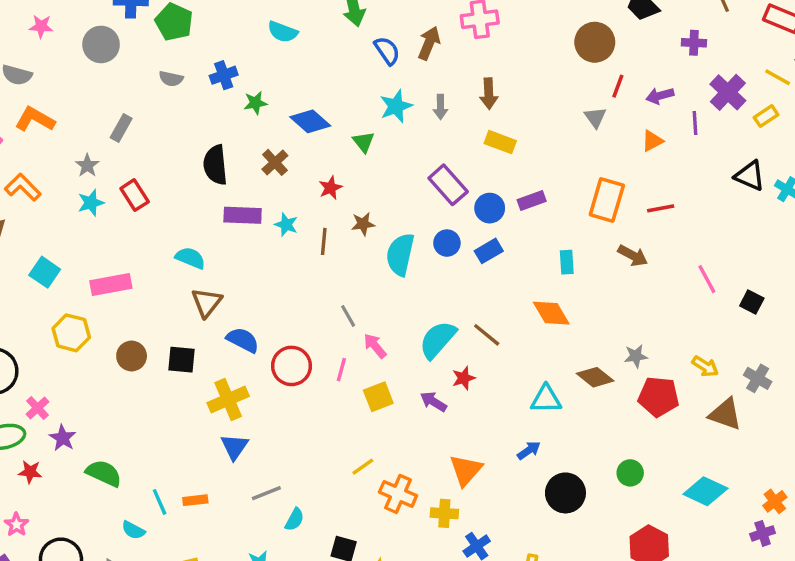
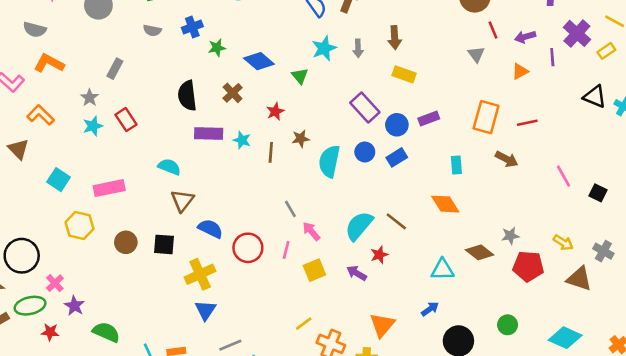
red line: (618, 86) -> (493, 30), turned -42

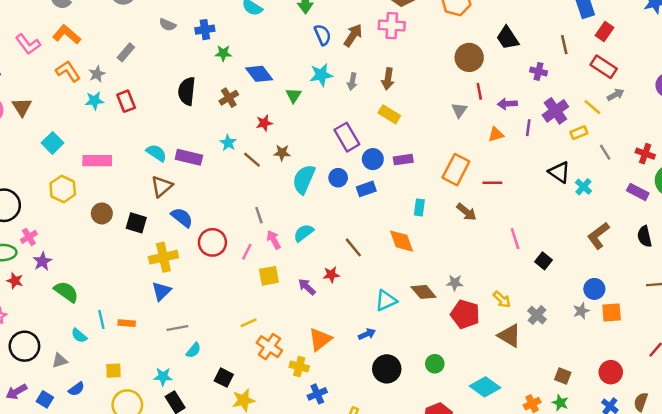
orange L-shape: (41, 115) -> (68, 71), moved
purple rectangle: (209, 134) -> (189, 157), moved
brown line: (271, 152) -> (252, 160), turned -66
cyan semicircle: (359, 226) -> (304, 233), moved, size x0.7
cyan triangle: (442, 270) -> (386, 301), turned -35

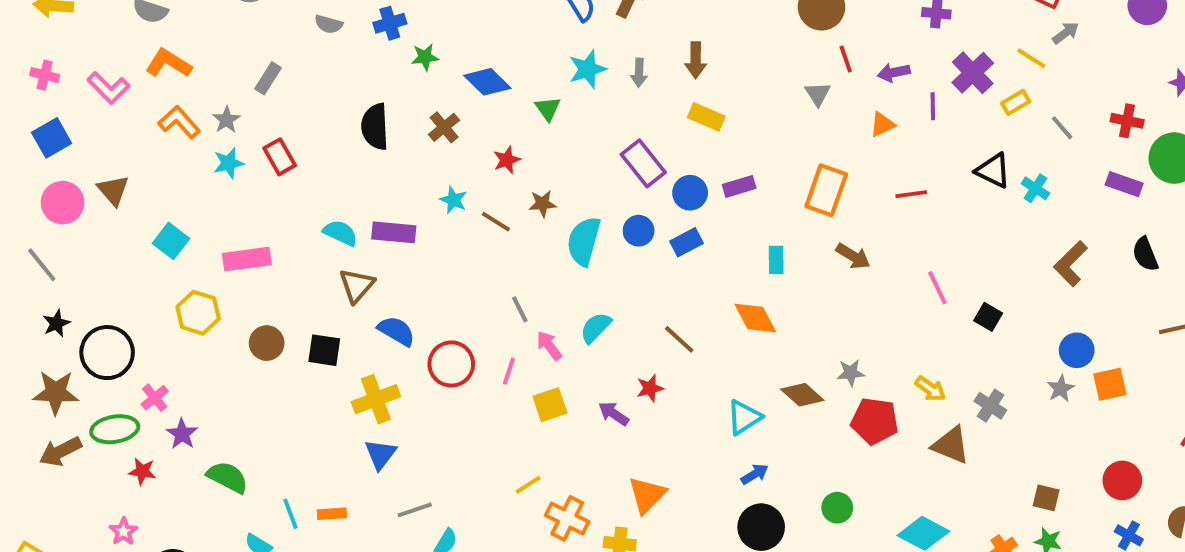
red line: (492, 183) -> (911, 194), moved
blue arrow: (367, 334) -> (755, 474), moved

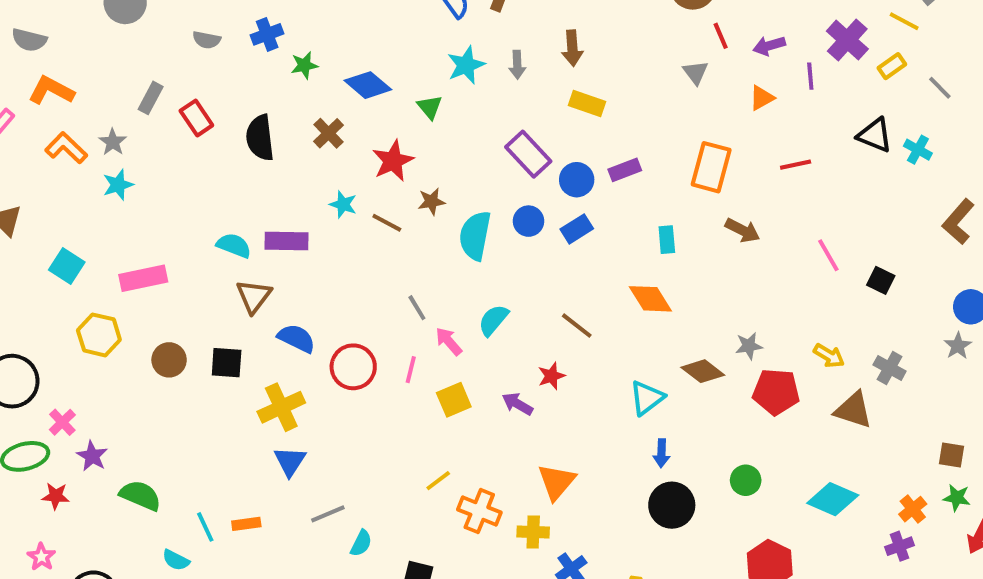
red rectangle: (280, 157) -> (196, 118), moved
red star: (507, 160) -> (393, 161), size x1.5
blue arrow: (755, 474) -> (661, 453), turned 128

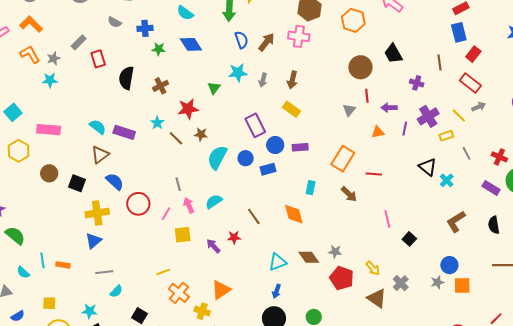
blue diamond: (368, 85) -> (191, 44), moved
red line: (796, 165) -> (374, 174), moved

